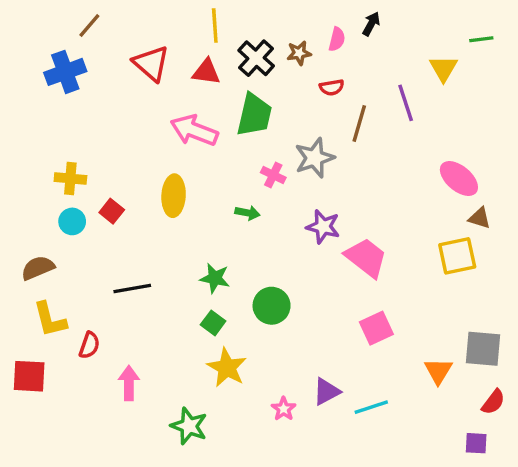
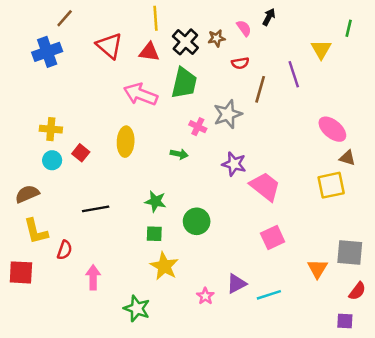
pink semicircle: (337, 39) -> (244, 28), turned -49
green line: (481, 39) -> (349, 28), turned -70
green square: (213, 323) -> (154, 234), turned -35

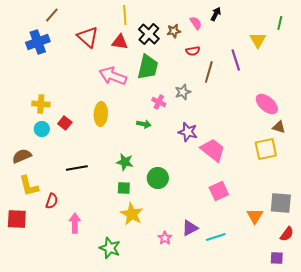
gray star: (228, 114) -> (183, 92), size x0.7

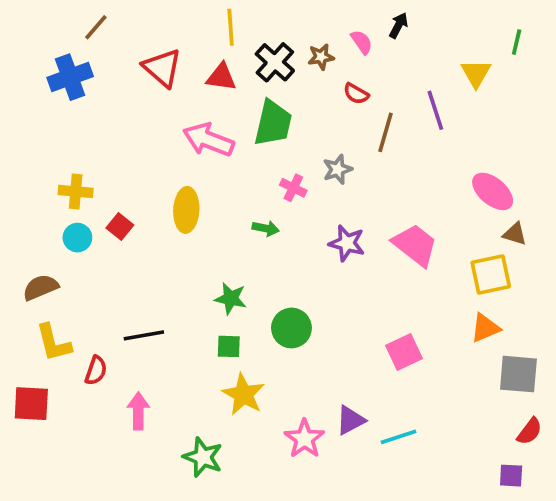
red semicircle: (193, 51) -> (356, 94), turned 40
pink trapezoid: (213, 150) -> (415, 245), moved
black line: (77, 168) -> (144, 335), moved
orange triangle: (255, 216) -> (485, 328), moved, turned 36
pink star: (165, 238) -> (304, 439), size x1.5

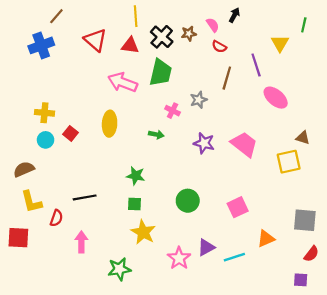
red semicircle: (356, 94) -> (219, 47), moved
pink ellipse: (493, 191) -> (276, 98), moved
green circle: (291, 328) -> (188, 201), moved
orange triangle: (485, 328) -> (266, 239), moved
green star: (203, 457) -> (119, 269), turned -30

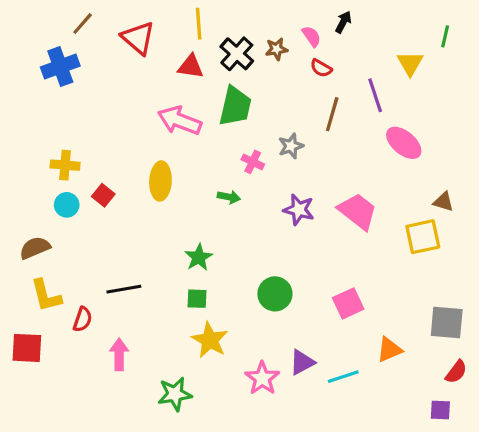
red triangle: (95, 40) -> (138, 38), moved
green star: (136, 176) -> (199, 257), turned 30

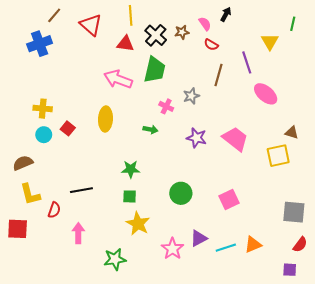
green star: (199, 257) -> (131, 169), turned 30
orange triangle: (389, 350) -> (253, 245), moved

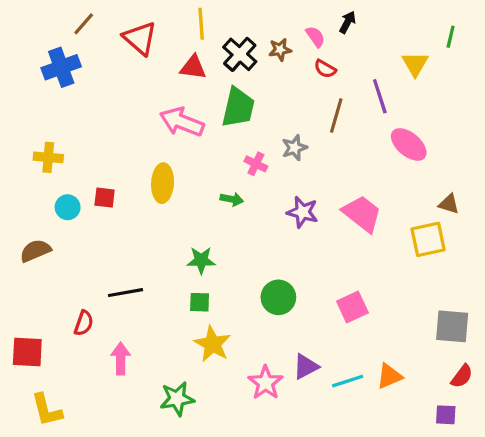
yellow cross: (43, 109) -> (48, 157), moved
red square: (68, 128) -> (105, 198), turned -32
yellow L-shape: (30, 194) -> (47, 410), moved

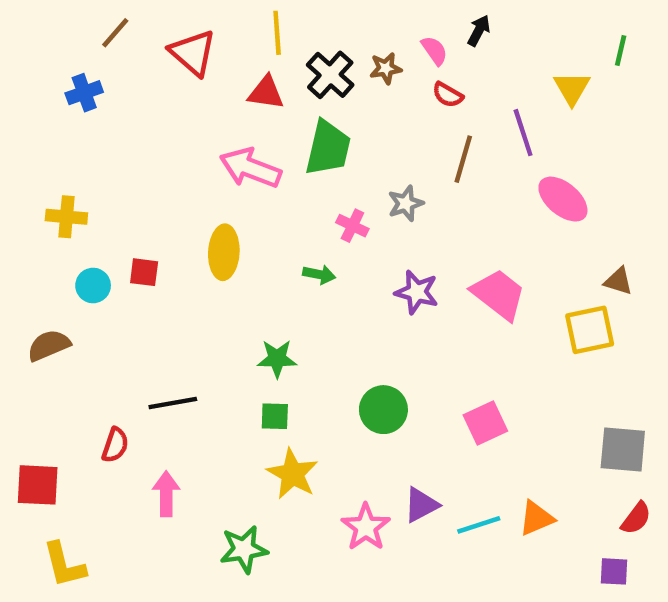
blue cross: (61, 67) -> (84, 93), size x0.7

